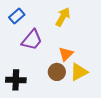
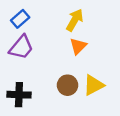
purple trapezoid: (32, 40) -> (21, 47), moved
orange triangle: (66, 54) -> (78, 46), moved

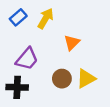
yellow arrow: (75, 20) -> (46, 18), moved
purple trapezoid: (21, 47) -> (27, 59), moved

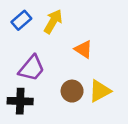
orange triangle: (72, 43) -> (83, 49), turned -42

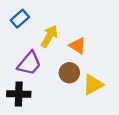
yellow arrow: (53, 21) -> (49, 36), moved
brown circle: (72, 91) -> (69, 73), moved

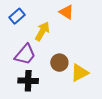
orange triangle: (78, 46) -> (66, 12), moved
black cross: (19, 94) -> (28, 81), moved

